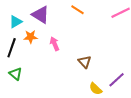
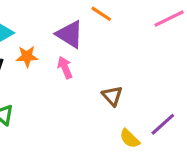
purple triangle: (41, 15) -> (70, 34), moved

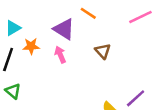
brown triangle: (112, 96) -> (103, 51), moved

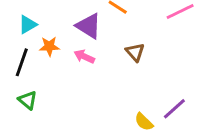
pink arrow: (60, 55) -> (84, 56), turned -42

